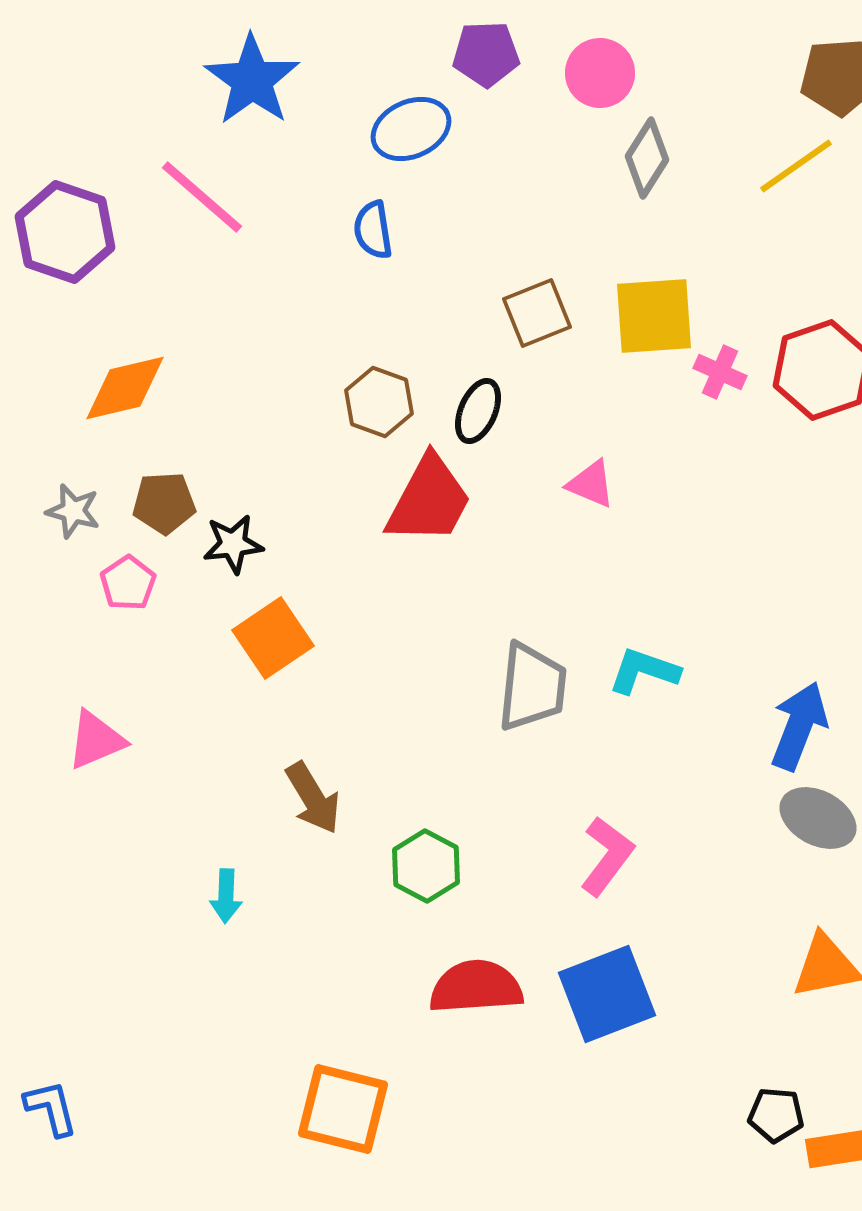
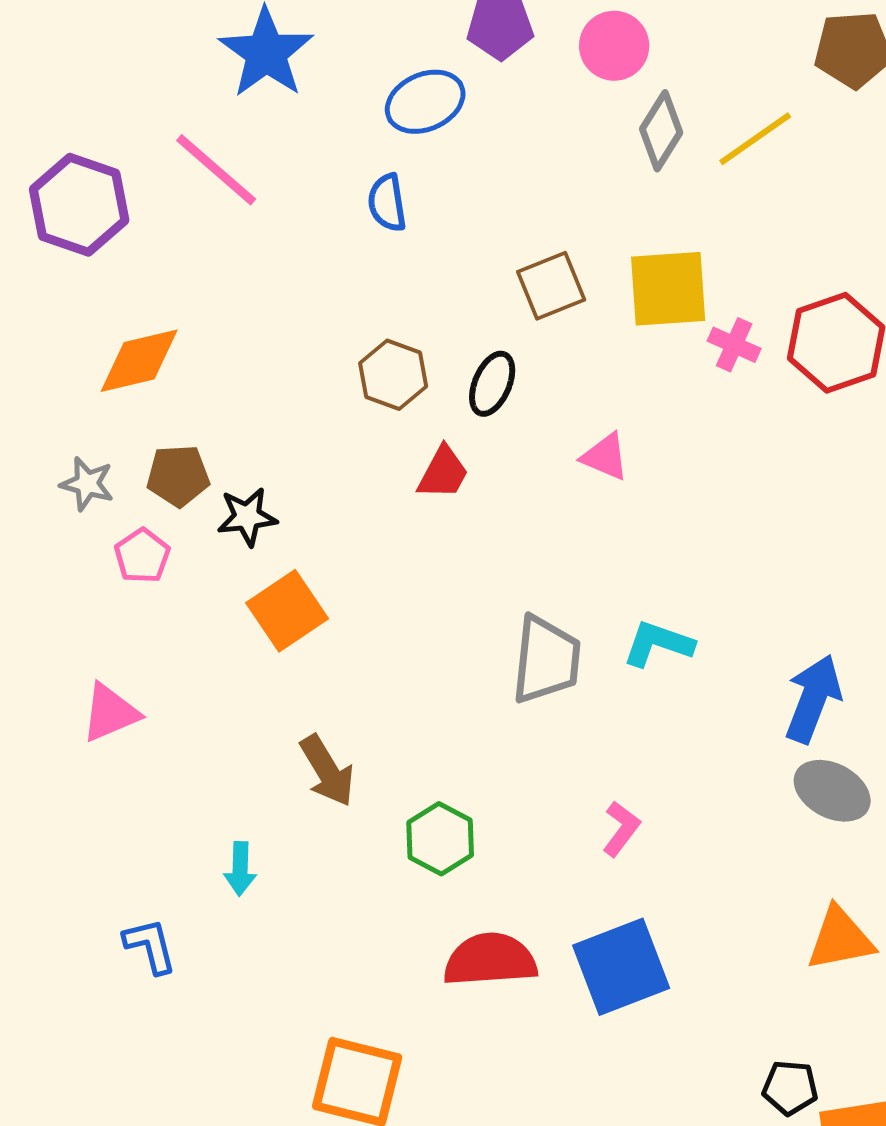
yellow line: (796, 166) -> (755, 139), moved
red trapezoid: (429, 500) -> (443, 473), size x0.6
pink L-shape: (607, 856) -> (621, 829), size x0.7
blue L-shape: (51, 1108) -> (150, 946), moved

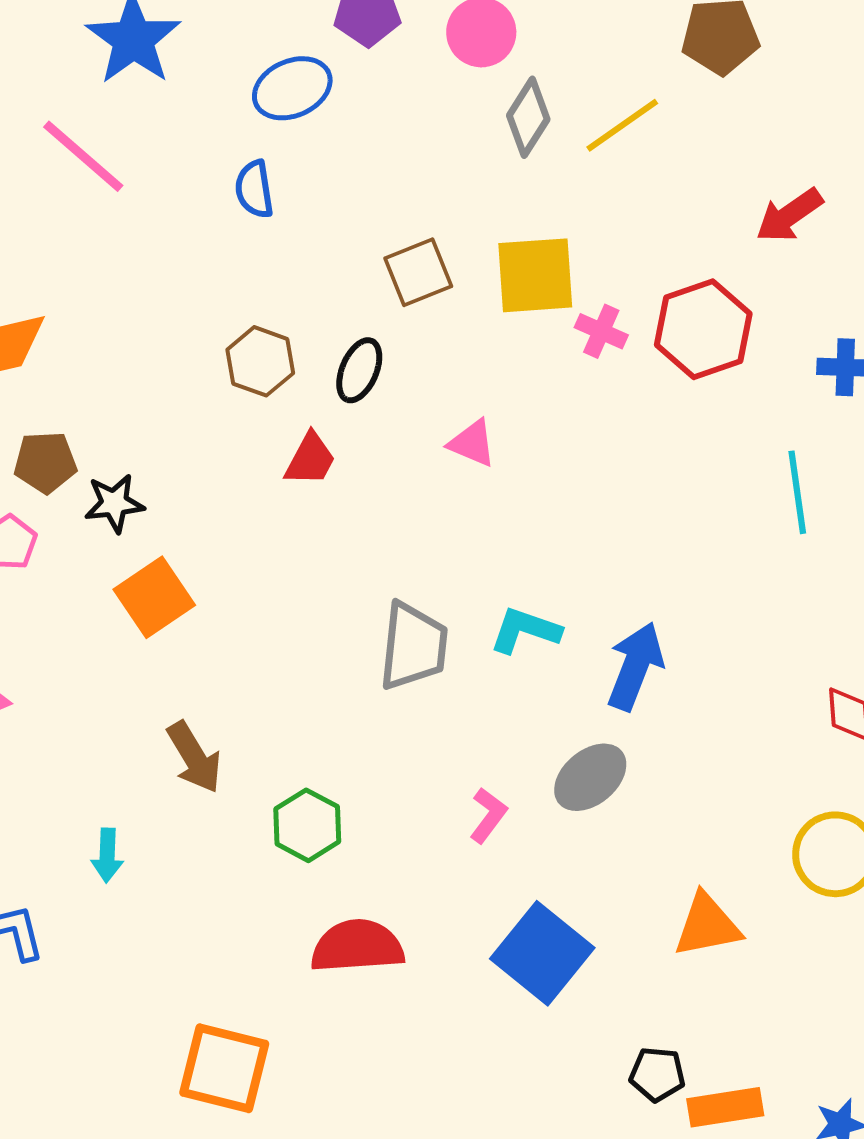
blue arrow: (813, 699) -> (635, 666), moved
gray ellipse: (832, 791) -> (590, 777), moved, turned -68
blue square: (621, 967) -> (542, 953), moved, turned -30

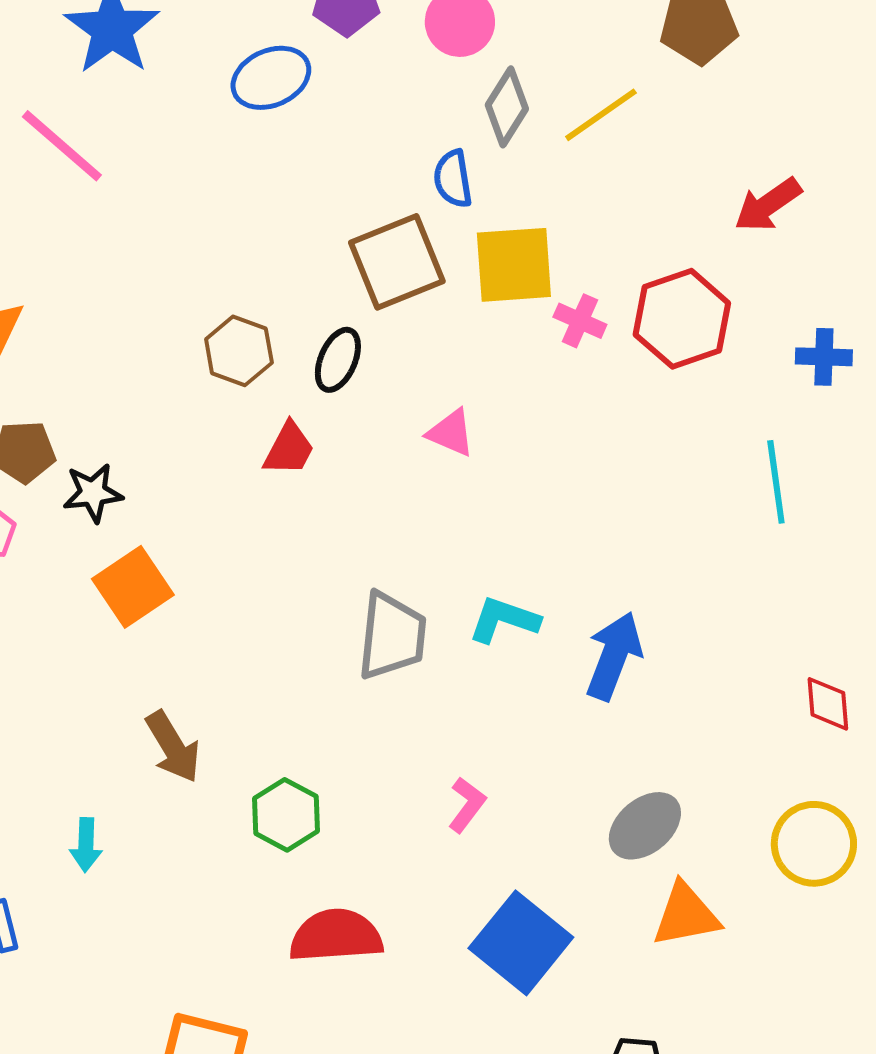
blue semicircle: (254, 189) -> (453, 179), moved
brown square: (418, 272) -> (397, 262), size x1.4
gray ellipse: (590, 777) -> (645, 826), moved

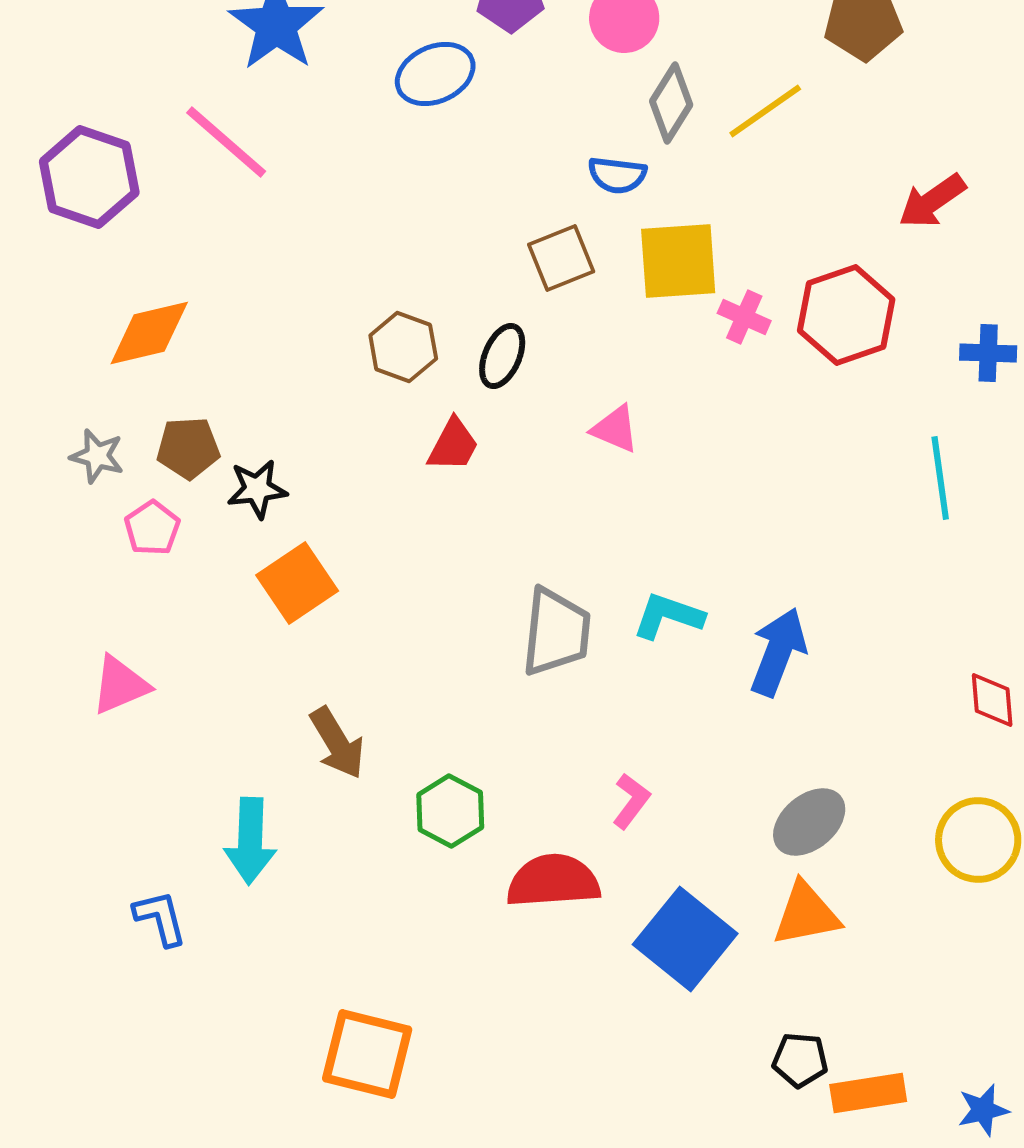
blue semicircle: (453, 179) -> (617, 175), turned -74
brown square: (397, 262) -> (561, 258), size x0.7
cyan arrow: (86, 845) -> (250, 841), size x1.6
orange triangle: (686, 915) -> (806, 914), moved
red semicircle: (336, 936) -> (553, 881), moved

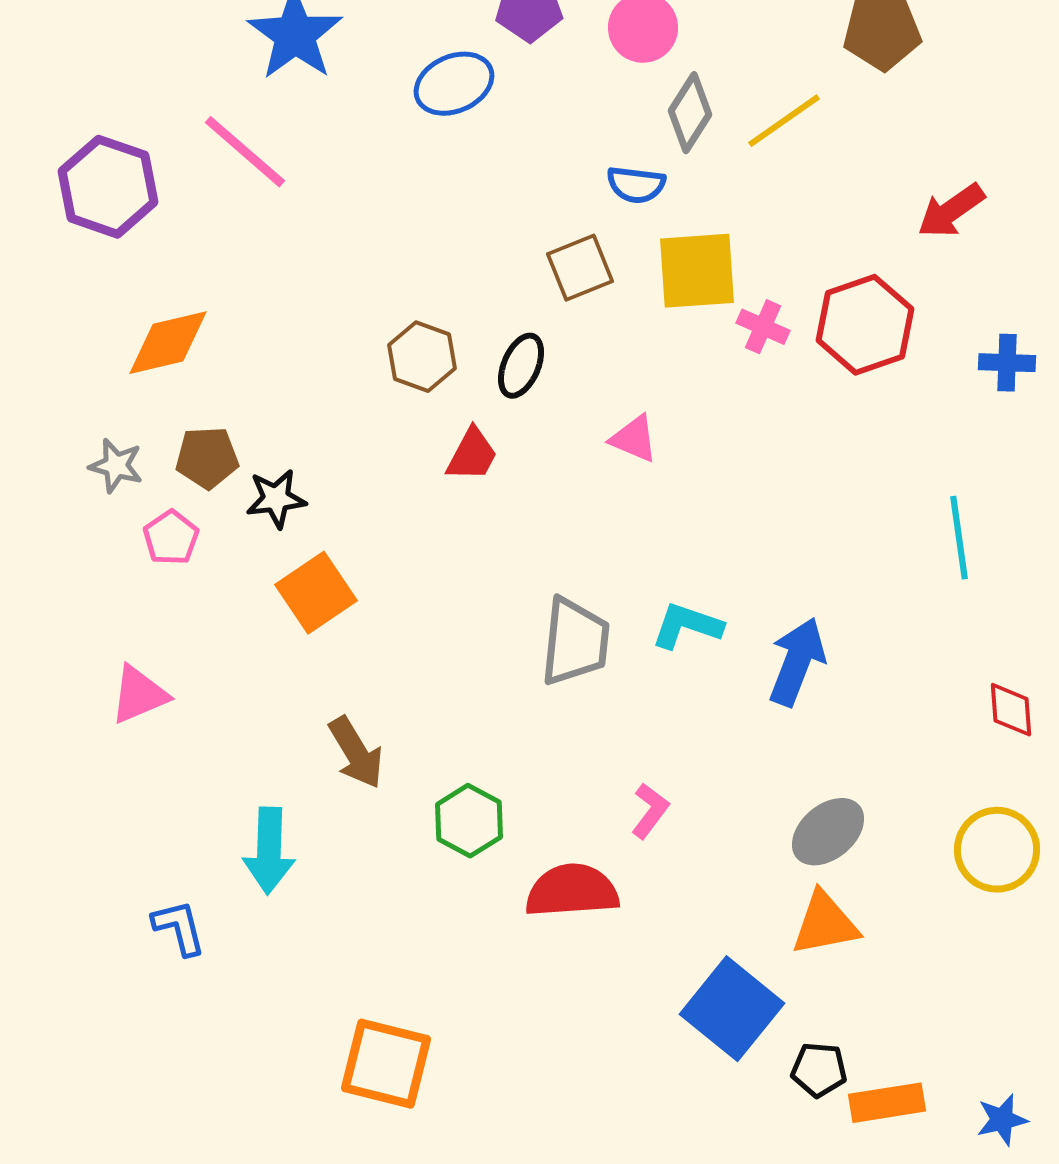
cyan line: (940, 478) -> (959, 538), moved
blue square: (685, 939) -> (732, 1009), moved

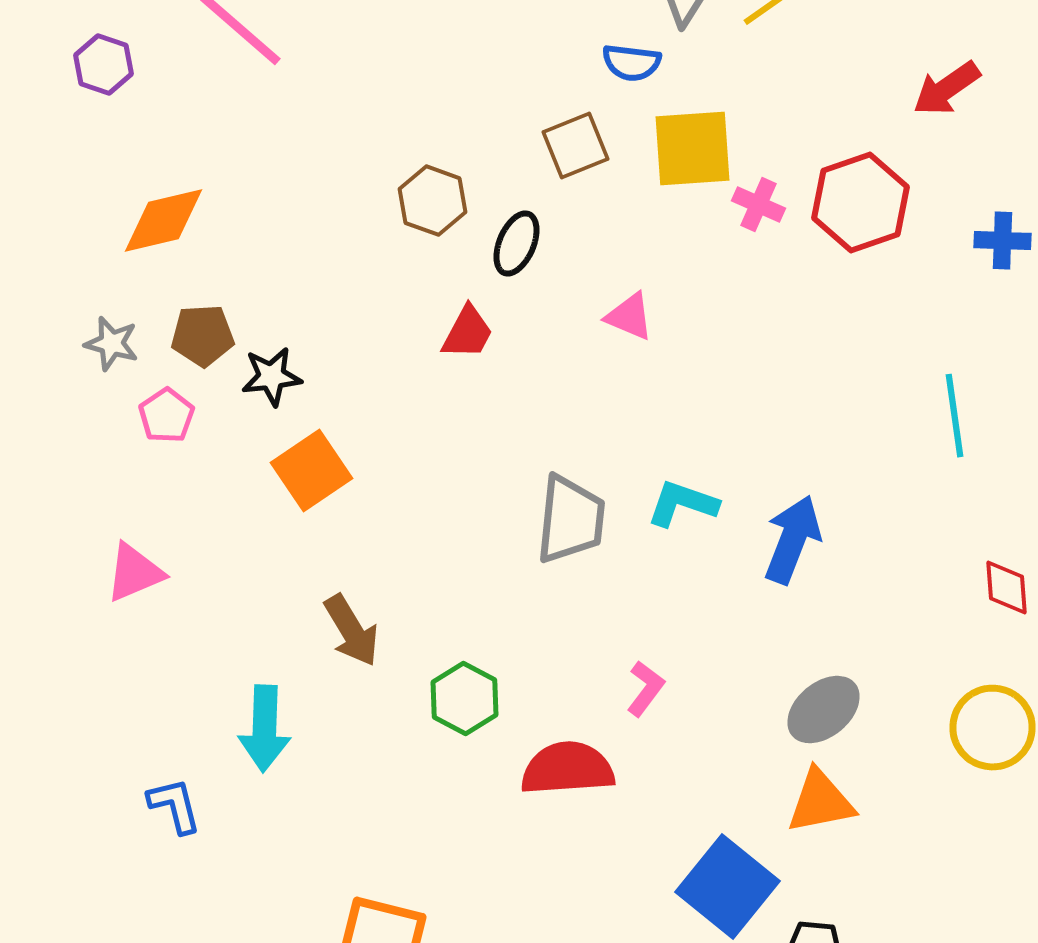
purple hexagon: (108, 187) -> (104, 65), size x0.6
brown hexagon: (422, 357) -> (432, 201), moved

